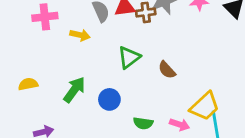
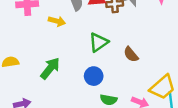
blue circle: (109, 99) -> (94, 76), moved

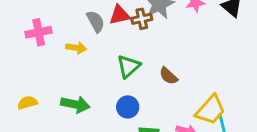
green arrow: (50, 68) -> (75, 104), turned 70

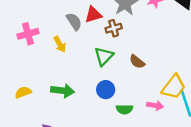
brown cross: (142, 19) -> (114, 28), moved
yellow arrow: (76, 48) -> (60, 44), turned 56

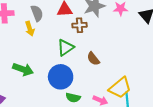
gray semicircle: (74, 21) -> (37, 13), moved
blue circle: (106, 90) -> (61, 77), size x1.5

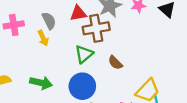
brown cross: (79, 25) -> (96, 28), size x1.6

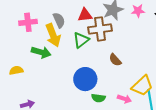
yellow arrow: (43, 38) -> (53, 35), size x1.6
green triangle: (84, 54) -> (81, 40), moved
green arrow: (41, 83) -> (41, 52), moved

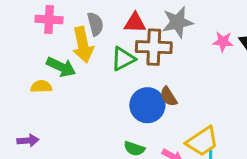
pink star: (138, 11) -> (223, 42), moved
yellow semicircle: (16, 70) -> (41, 87), moved
blue circle: (85, 79) -> (147, 105), moved

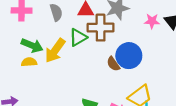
yellow arrow: (83, 45) -> (55, 50), moved, turned 50
yellow semicircle: (41, 87) -> (29, 62), moved
blue circle: (147, 105) -> (129, 56), moved

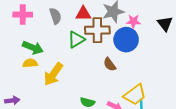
pink star: (152, 21) -> (133, 21), moved
yellow arrow: (55, 50) -> (53, 74), moved
blue circle: (129, 56) -> (126, 40), moved

